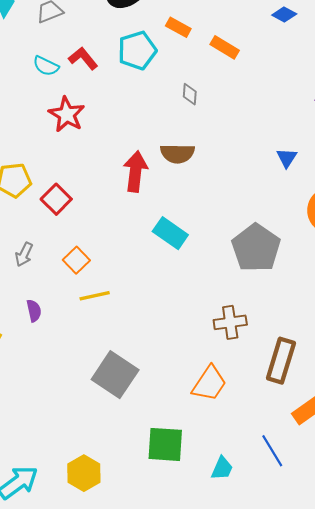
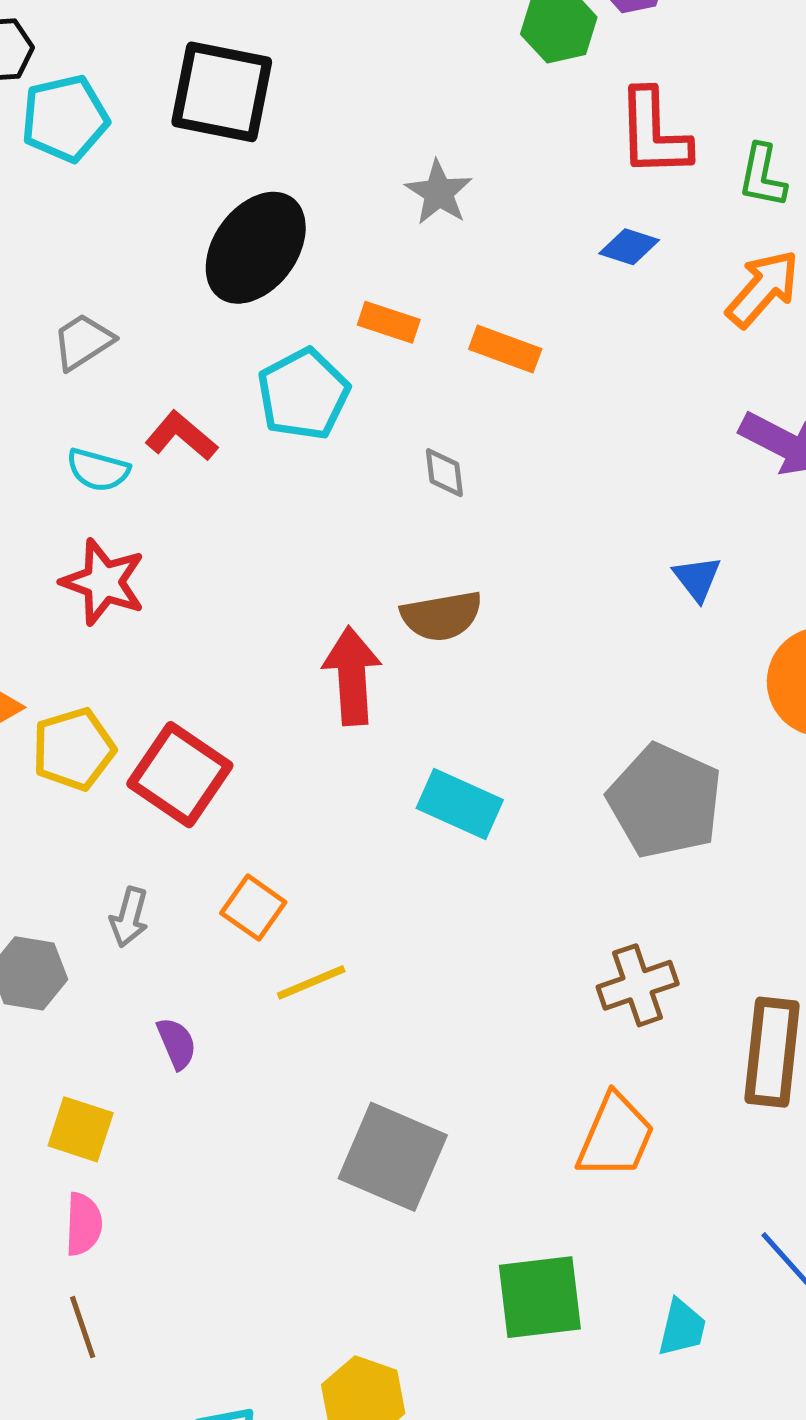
red star: (67, 114) -> (103, 582), moved
red square: (56, 199) -> (180, 775), size x1.4

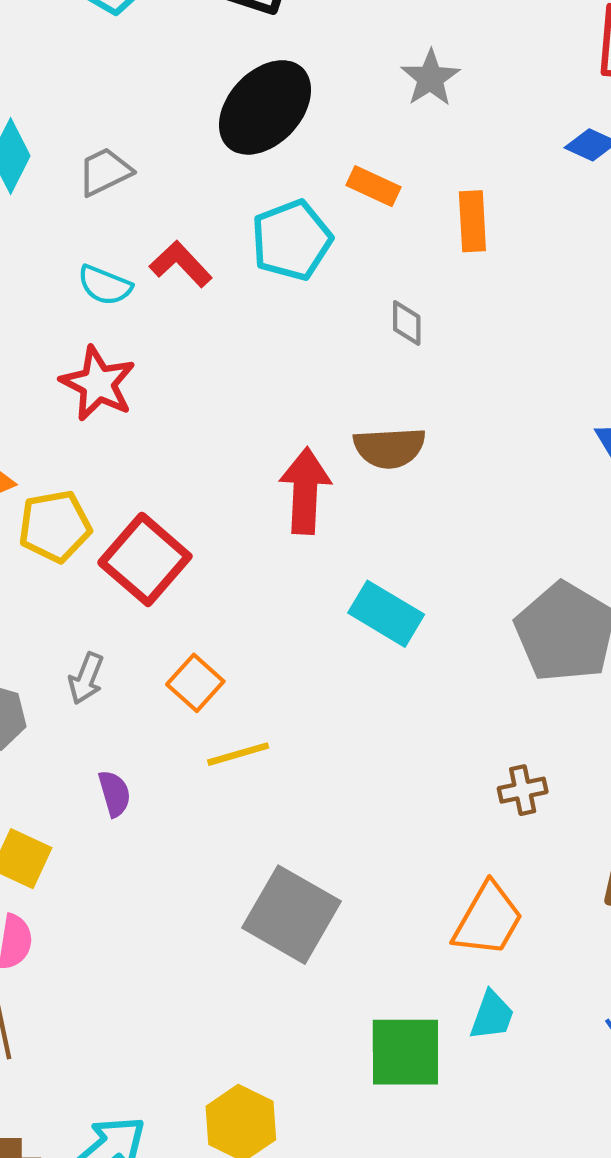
orange rectangle: (505, 349) -> (472, 221), turned 60
brown cross: (638, 985) -> (523, 790), size x0.7
cyan trapezoid: (682, 1328) -> (492, 1016), moved

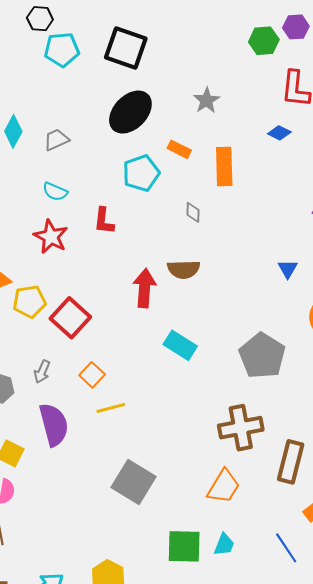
orange rectangle: (472, 221) -> (224, 167), size x1.4
red L-shape: (181, 264) -> (104, 221), moved, turned -132
brown cross: (523, 790) -> (241, 428), size x2.0
purple semicircle: (114, 794) -> (54, 425), size x2.0
cyan trapezoid: (492, 1016) -> (224, 545), moved

